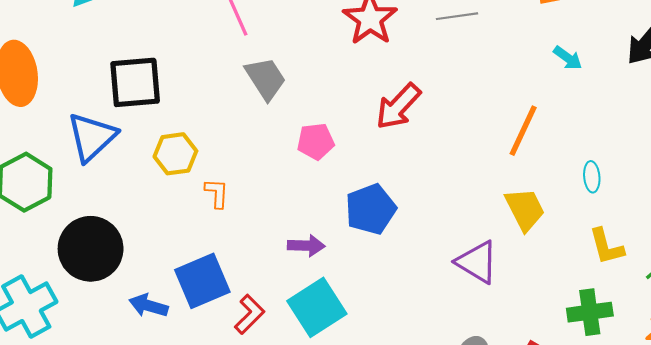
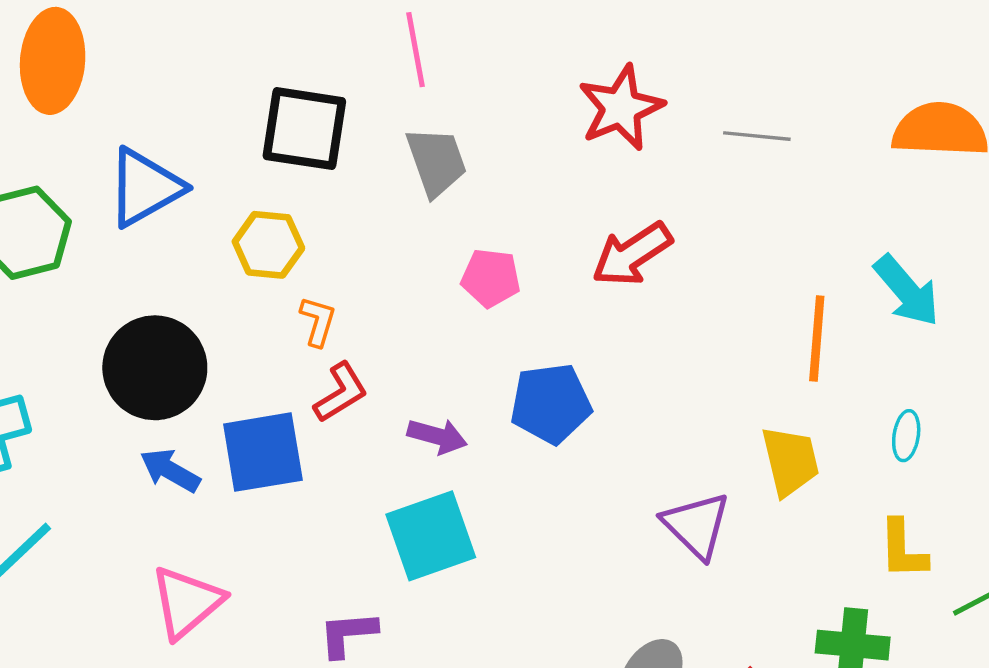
cyan arrow: (568, 58) -> (907, 291), moved, size x1.6
black square: (135, 82) -> (304, 129), moved
orange line: (523, 131) -> (817, 338), turned -34
black circle: (91, 249) -> (155, 368), moved
red L-shape: (249, 314) -> (341, 393), moved

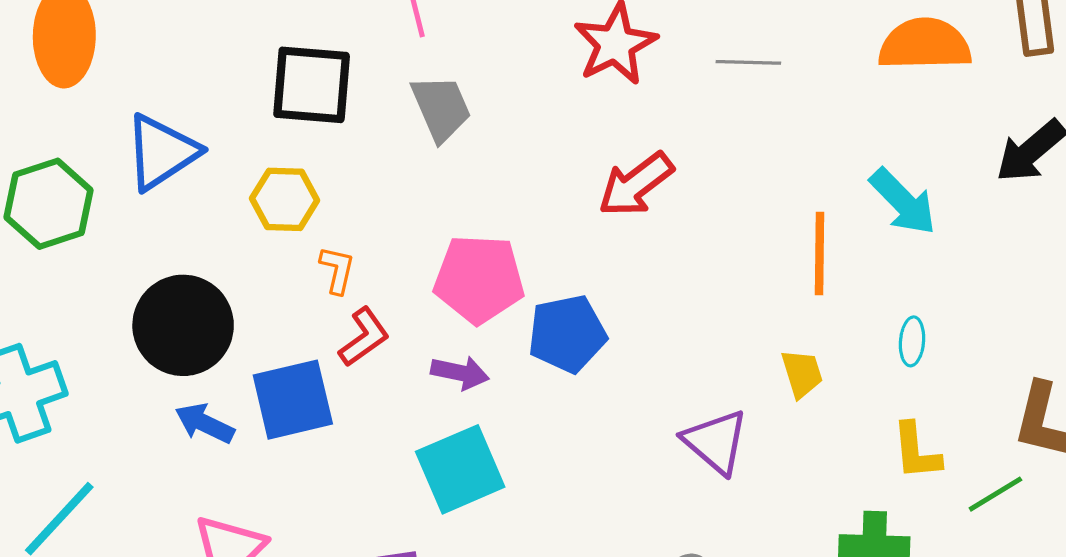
pink pentagon: (491, 278) -> (479, 279), moved, size x1.6
yellow trapezoid: (790, 461) -> (802, 374), size x0.7

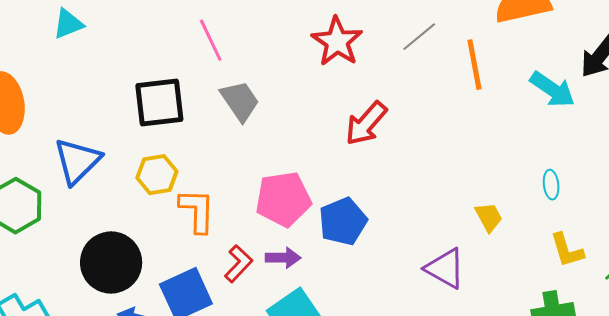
gray line: (748, 62) -> (419, 37), turned -30
cyan arrow: (903, 202) -> (552, 89), moved
orange line: (819, 254) -> (474, 65), moved
orange L-shape: (337, 270) -> (197, 211), size x1.6
red L-shape: (364, 337) -> (238, 264), moved

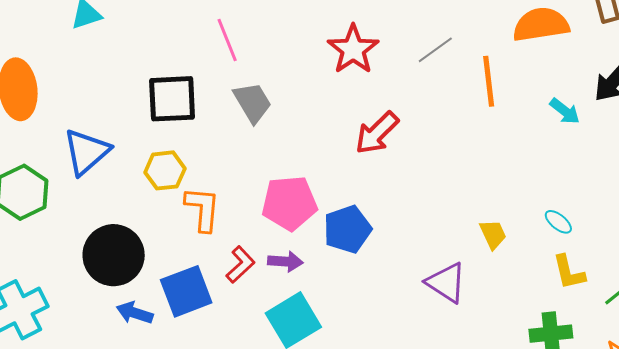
cyan arrow: (552, 89) -> (565, 111), size x0.7
cyan ellipse: (551, 185) -> (558, 222), moved, turned -48

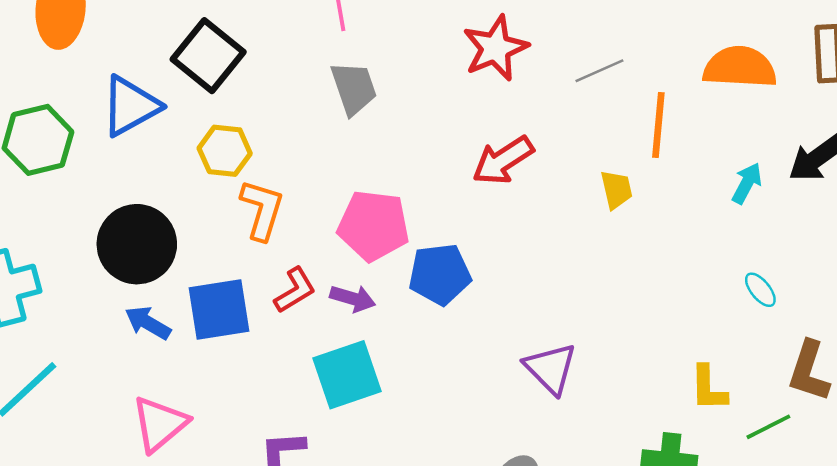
black square: (172, 99) -> (208, 56), moved, turned 30
cyan arrow: (565, 111) -> (747, 183), turned -112
cyan ellipse: (558, 222) -> (760, 290), moved
yellow trapezoid: (493, 234) -> (616, 190), moved

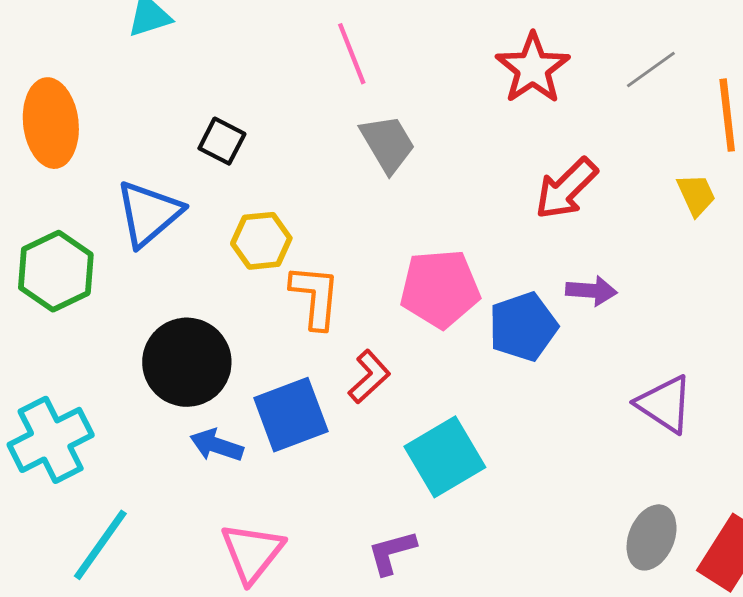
black square: (208, 56) -> (222, 141), size x0.6
purple arrow: (353, 298) -> (591, 291), moved

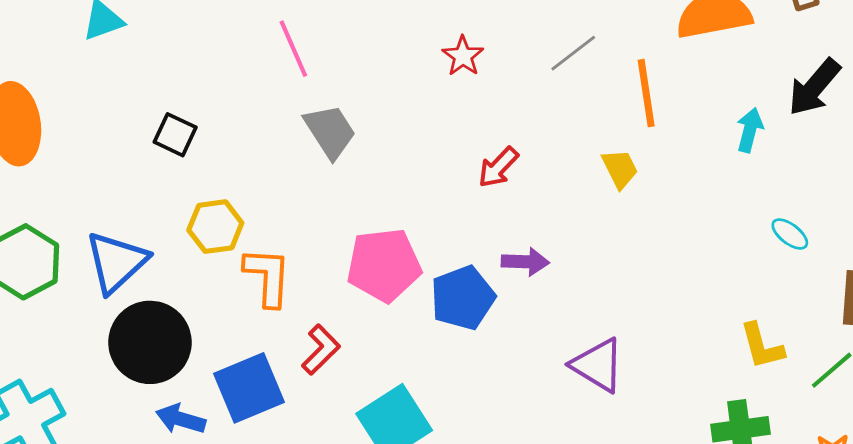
red star: (533, 68) -> (463, 56), size x0.6
red arrow: (566, 189) -> (498, 167), size x0.7
blue triangle: (149, 213) -> (116, 262), moved

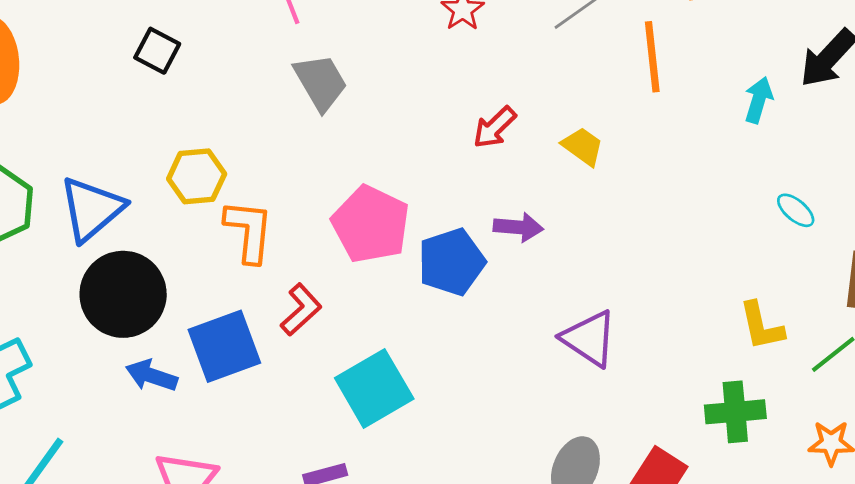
black square: (175, 135) -> (157, 51), moved
yellow trapezoid: (620, 169) -> (583, 146), moved, turned -30
pink pentagon: (384, 265) -> (371, 224), turned 30

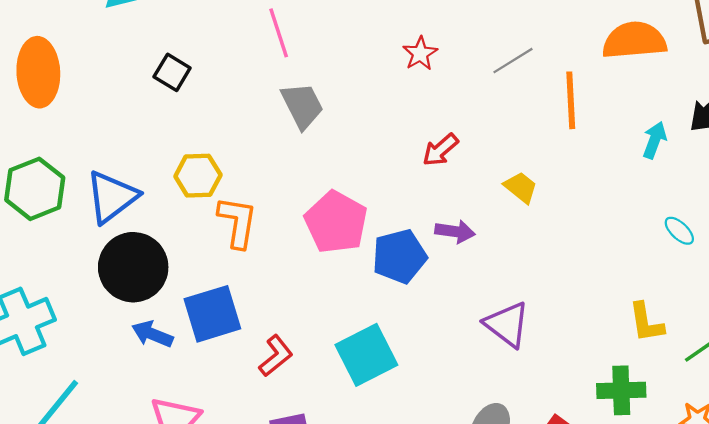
yellow trapezoid: (583, 146) -> (521, 187), moved
red L-shape: (301, 310) -> (276, 356), moved
cyan square: (374, 388) -> (366, 355), moved

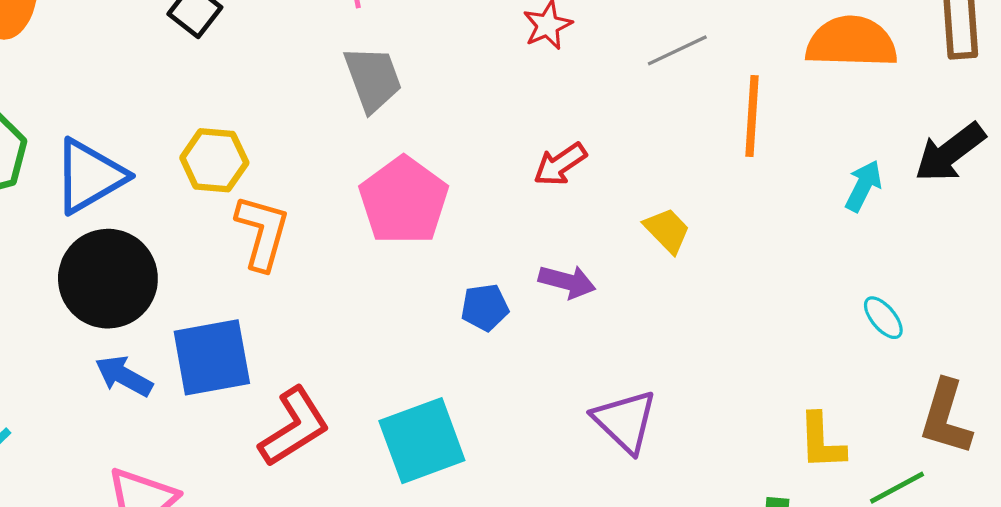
pink pentagon: (336, 222) -> (404, 201), moved
blue pentagon: (399, 256) -> (485, 307), size x0.6
red L-shape: (276, 356) -> (294, 427), size x1.4

